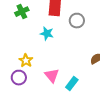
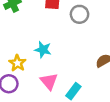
cyan star: (47, 34) -> (43, 50), moved

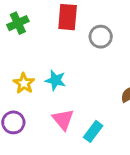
yellow star: (17, 63) -> (24, 83), moved

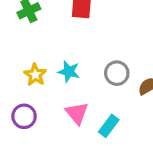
gray circle: (101, 37) -> (117, 73), moved

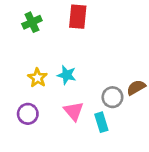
gray circle: (117, 73) -> (112, 97), moved
cyan rectangle: (109, 126) -> (101, 122), turned -54

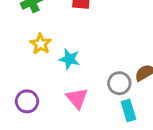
yellow star: (37, 78) -> (41, 44), moved
cyan rectangle: (101, 122) -> (128, 110), moved

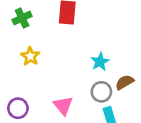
cyan star: (69, 59) -> (100, 62), moved, turned 30

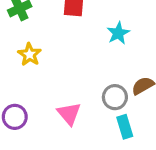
cyan star: (100, 62) -> (118, 33), moved

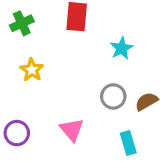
gray circle: (115, 97) -> (113, 96), moved

